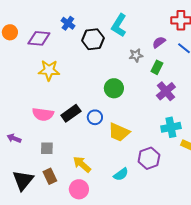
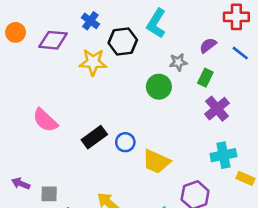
yellow star: (49, 70) -> (93, 62), moved
green circle: (114, 88) -> (159, 87), moved
pink semicircle: (43, 114) -> (45, 120), moved, turned 35
purple arrow: (14, 138) -> (21, 184), moved
gray square: (47, 148) -> (49, 194), moved

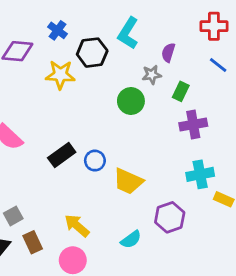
purple semicircle: (208, 45) -> (168, 53), moved, turned -36
purple cross: (217, 109) -> (193, 125), turned 30
gray square: (49, 194) -> (13, 216), turned -30

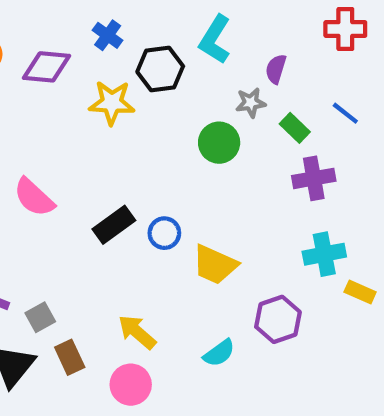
blue line: (218, 65) -> (345, 113), moved
green rectangle: (181, 91) -> (295, 128), turned -72

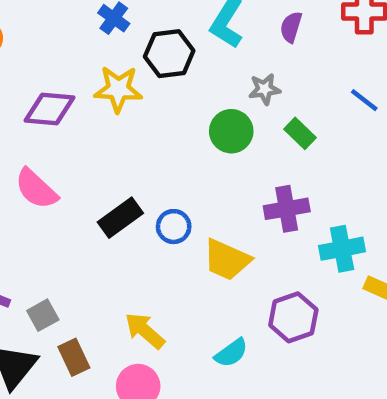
purple diamond: (47, 67) -> (49, 109), moved
purple semicircle: (276, 69) -> (291, 27), moved
green rectangle: (295, 128) -> (300, 133), moved
purple cross: (314, 178) -> (287, 209), moved

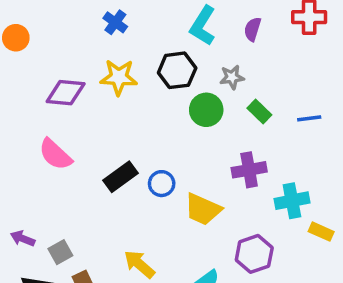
black hexagon: (169, 54) -> (177, 70), moved
blue line: (364, 100) -> (309, 118), moved, turned -45

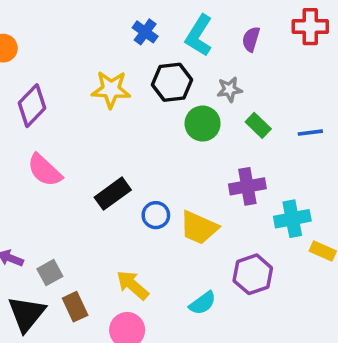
blue cross: (115, 22) -> (145, 32), moved
purple diamond: (66, 93) -> (32, 106), moved, turned -51
blue circle: (162, 184) -> (156, 215), moved

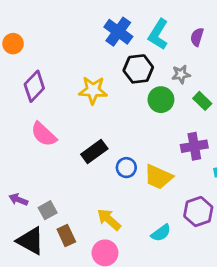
blue cross: (145, 32) -> (118, 32), size x1.5
yellow star: (111, 89) -> (93, 90), moved
black triangle: (27, 314) -> (30, 241), turned -40

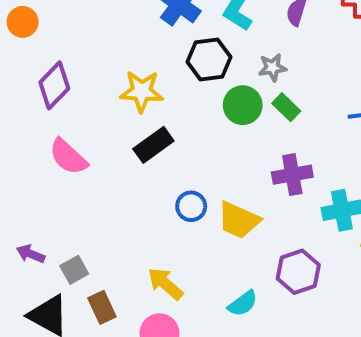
green rectangle: (202, 101) -> (286, 107), moved
black rectangle: (94, 152) -> (153, 145), moved

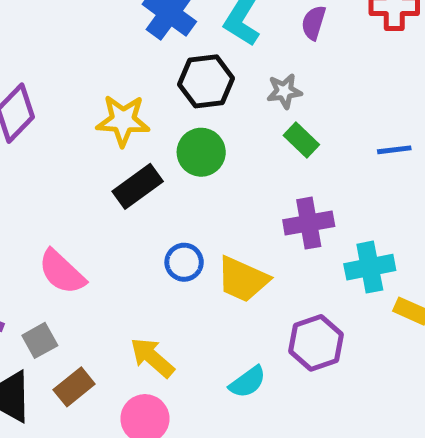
green circle: (243, 105) -> (201, 152), moved
pink semicircle: (68, 157) -> (62, 272), moved
brown rectangle: (102, 307) -> (74, 387), turned 76

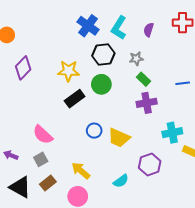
purple cross: (309, 223) -> (147, 103), moved
gray square: (40, 340) -> (41, 159), moved

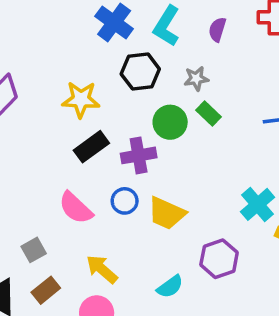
green circle: (101, 84) -> (170, 122), moved
purple cross: (147, 103) -> (139, 155), moved
cyan cross: (172, 133) -> (258, 204), turned -30
pink semicircle: (43, 135) -> (76, 208), moved

